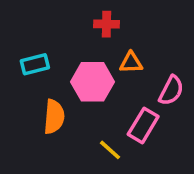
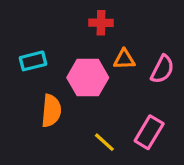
pink semicircle: (171, 90) -> (162, 69), moved
pink rectangle: (143, 125) -> (149, 132), moved

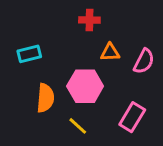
pink hexagon: (88, 78) -> (85, 86), moved
yellow line: (104, 142) -> (78, 126), moved

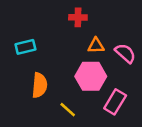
pink semicircle: (144, 61) -> (125, 53), turned -75
pink hexagon: (85, 86) -> (91, 76), moved

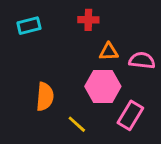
cyan rectangle: (25, 47) -> (29, 26), moved
pink semicircle: (125, 53) -> (142, 60), turned -35

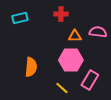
pink semicircle: (142, 60) -> (98, 32), moved
yellow line: (77, 124) -> (62, 88), moved

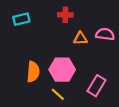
pink hexagon: (71, 60) -> (62, 70), moved
yellow line: (62, 88) -> (58, 94), moved

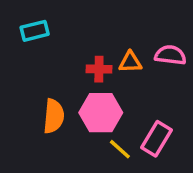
red cross: (65, 15) -> (99, 69), moved
yellow line: (58, 94) -> (120, 149), moved

